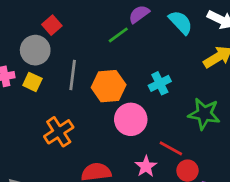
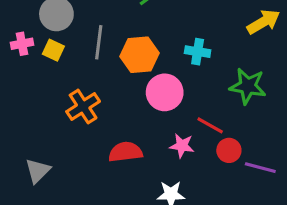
cyan cross: (160, 83) -> (198, 52), turned 35
pink star: (146, 166) -> (182, 146), turned -30

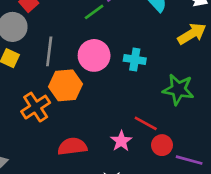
orange hexagon: (140, 55) -> (66, 85), moved
pink circle: (165, 92) -> (94, 55), moved
pink star: (182, 146) -> (121, 141), turned 30

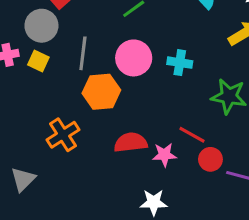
orange cross: (36, 107) -> (63, 135), moved
pink star: (121, 141) -> (164, 155), turned 30
red semicircle: (72, 146) -> (131, 142), moved

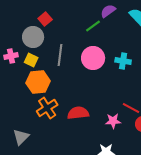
orange hexagon: (101, 92) -> (38, 82), moved
red semicircle: (131, 142) -> (78, 113), moved

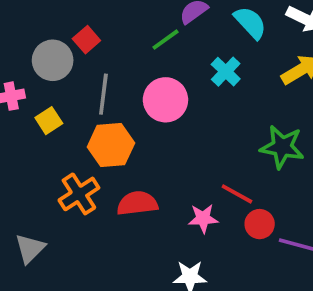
red square: (45, 19) -> (86, 40), moved
yellow square: (31, 60) -> (49, 121), moved, turned 32
cyan cross: (123, 61) -> (226, 72), moved, turned 35
orange hexagon: (38, 82) -> (111, 145), moved

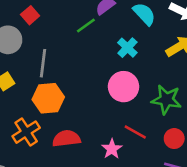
red square: (86, 40) -> (30, 15), moved
pink circle: (165, 100) -> (124, 87), moved
pink star: (203, 218) -> (112, 149), turned -30
red circle: (260, 224) -> (174, 139), moved

